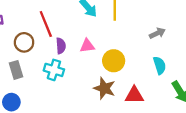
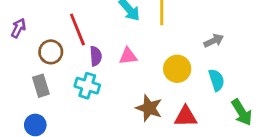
yellow circle: (114, 61) -> (177, 69), moved

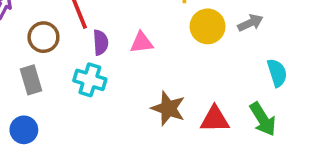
yellow circle: (177, 69) -> (208, 26), moved
cyan semicircle: (216, 80) -> (277, 73), moved
green arrow: (242, 112) -> (263, 119), moved

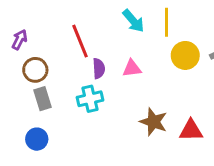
brown circle: (43, 37) -> (35, 70), moved
cyan cross: (90, 80) -> (90, 99), turned -30

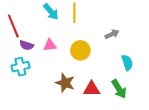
yellow circle: (185, 55) -> (80, 50), moved
purple semicircle: (99, 68) -> (27, 45), turned 112

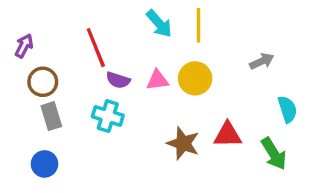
yellow circle: (80, 50) -> (195, 78), moved
cyan cross: (20, 67) -> (108, 116), turned 30
red triangle: (92, 89) -> (228, 135), moved

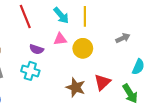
red line: (96, 48) -> (25, 16), moved
pink triangle: (157, 80) -> (60, 39), moved
cyan semicircle: (287, 109) -> (138, 67), turned 42
red triangle: (228, 135) -> (102, 82), turned -42

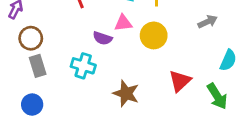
purple semicircle: (37, 49) -> (103, 38), moved
brown star: (76, 87) -> (126, 93), moved

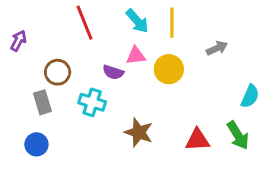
gray arrow: (208, 22) -> (217, 48), moved
brown circle: (31, 38) -> (58, 72), moved
red triangle: (180, 81) -> (197, 140), moved, turned 40

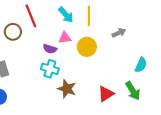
brown circle: (58, 72) -> (13, 32), moved
cyan cross: (92, 102) -> (50, 69), moved
red triangle: (197, 140) -> (106, 94), turned -30

